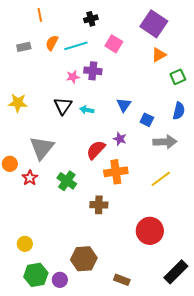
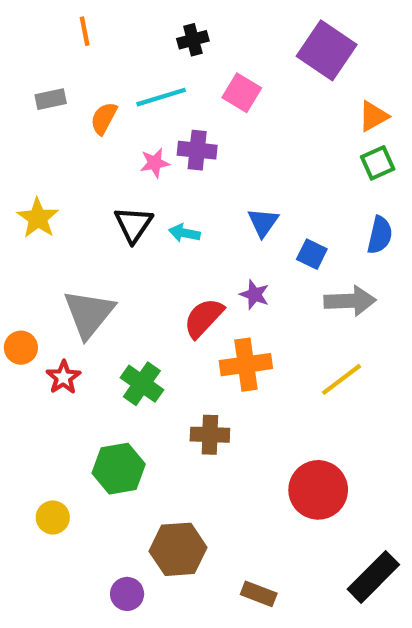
orange semicircle: (52, 43) -> (104, 118), moved
orange triangle: (159, 55) -> (373, 116), moved
yellow star: (18, 103) -> (38, 218), turned 30
green hexagon: (36, 275) -> (119, 469), moved

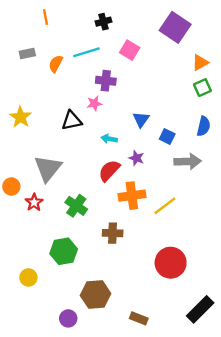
pink star: (155, 163) -> (94, 103), moved
black triangle: (133, 224) -> (72, 121), turned 45
cyan arrow: (184, 233) -> (109, 139), moved
yellow line: (342, 379) -> (165, 206), moved

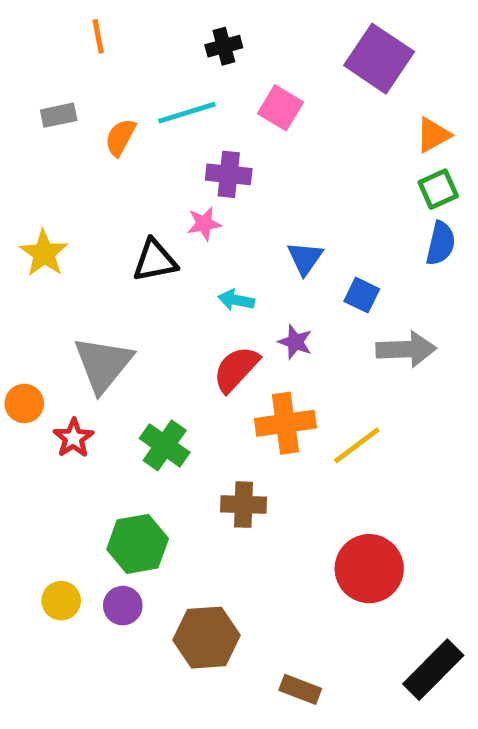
blue semicircle: (204, 126) -> (441, 243), moved
purple circle: (68, 318) -> (123, 606), moved

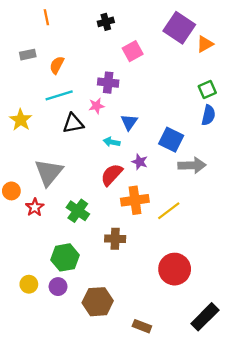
pink square: (280, 108) -> (133, 51), turned 30
cyan line: (187, 113) -> (59, 95), moved
orange triangle: (433, 135) -> (205, 44), moved
blue triangle: (305, 258) -> (129, 122), moved
blue square: (362, 295) -> (171, 140), size x1.5

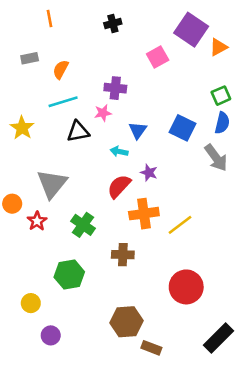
pink square: (133, 51) -> (158, 57), moved
blue square: (171, 140) -> (182, 128), moved
gray arrow: (192, 165) -> (216, 158), moved, turned 56
purple circle: (58, 287) -> (51, 335), moved
brown hexagon: (98, 302) -> (127, 322), moved

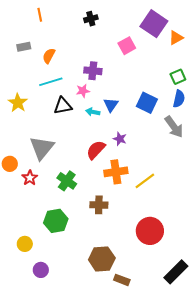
cyan arrow: (119, 151) -> (93, 112), moved

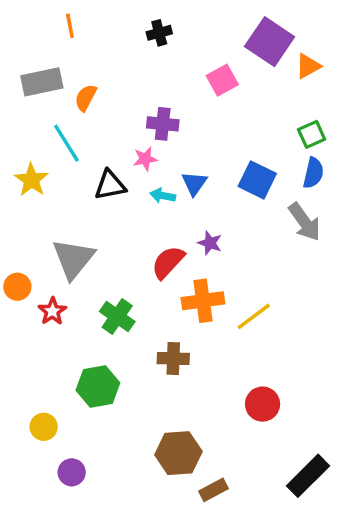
gray rectangle: (24, 47) -> (42, 82), size x1.6
cyan line: (51, 82) -> (66, 143), moved, turned 75
red circle: (150, 231) -> (263, 404), size x0.7
brown rectangle: (122, 280) -> (213, 490), turned -49

